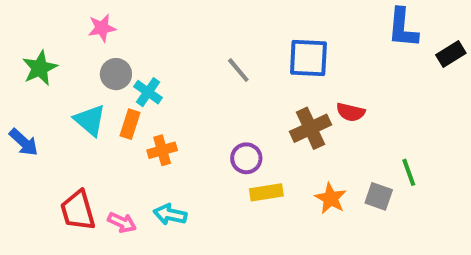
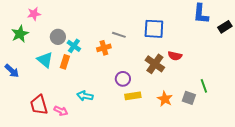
pink star: (102, 28) -> (34, 14), moved
gray line: (238, 70) -> (119, 35), turned -32
brown cross: (310, 128) -> (155, 64), turned -30
orange cross: (162, 150) -> (104, 48), moved
cyan arrow: (170, 214) -> (85, 96), moved

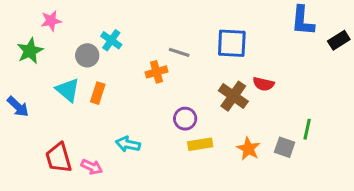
cyan cross: (74, 46) -> (111, 40), moved
green line: (204, 86) -> (307, 129), turned 32

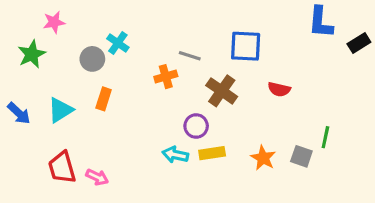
cyan triangle: (68, 90) -> (60, 110), moved, turned 48
brown cross: (233, 96) -> (222, 91), moved
cyan arrow: (128, 144) -> (175, 155), moved

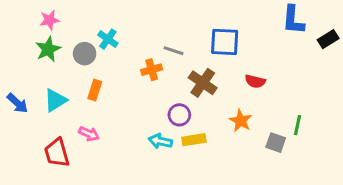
green star: (32, 54) -> (48, 49), moved
orange star: (263, 158) -> (241, 121), moved
pink arrow: (97, 177) -> (89, 134), moved

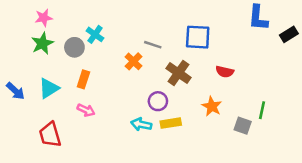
orange cross: (152, 70) -> (134, 61), turned -30
pink arrow: (89, 134) -> (86, 110), moved

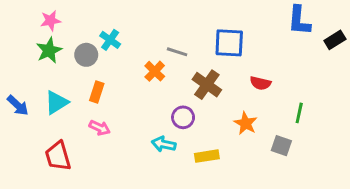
green line: (262, 110) -> (299, 113), moved
yellow rectangle: (171, 123) -> (207, 156), moved

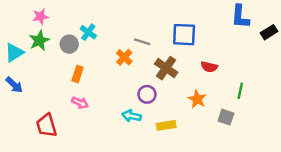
cyan triangle: (56, 102) -> (14, 52), moved

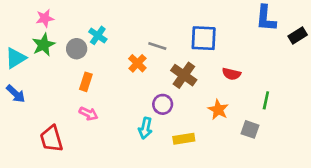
cyan arrow: (131, 116) -> (145, 128), turned -90

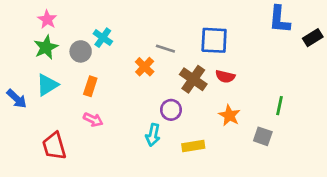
pink star: (45, 18) -> (47, 19), turned -30
cyan triangle: (16, 58) -> (47, 85), moved
red semicircle: (231, 74) -> (225, 76), moved

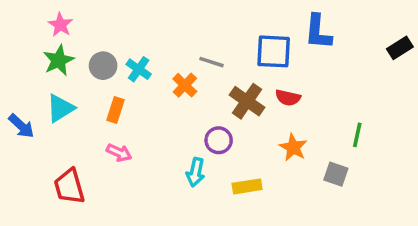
blue L-shape: (279, 19) -> (318, 32), moved
cyan cross: (103, 38) -> (139, 69), moved

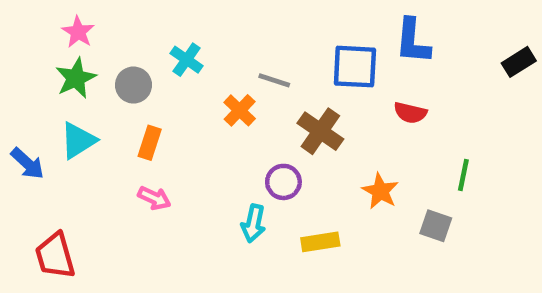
cyan cross: (139, 69) -> (187, 60), moved
red semicircle: (288, 98) -> (410, 113), moved
red trapezoid: (69, 186) -> (55, 256), moved

